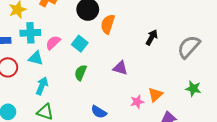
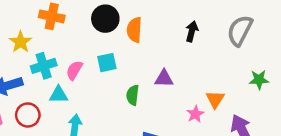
cyan square: (80, 44) -> (107, 63), turned -35
green semicircle: (81, 73) -> (133, 95), moved

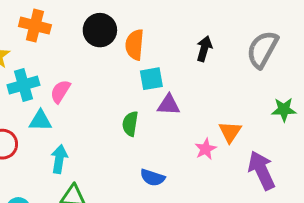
cyan square: (107, 63) -> (151, 79), moved

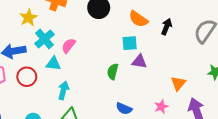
orange semicircle: (135, 45) -> (138, 19), moved, turned -66
cyan cross: (23, 85) -> (45, 39), turned -30
pink star: (206, 149) -> (161, 107), moved

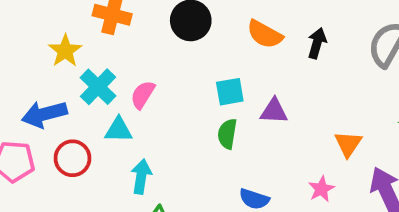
cyan square: (130, 43) -> (230, 92), moved

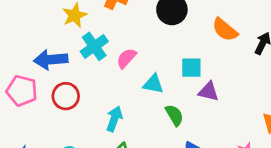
purple triangle: (274, 111) -> (209, 91), moved
cyan triangle: (118, 130) -> (153, 84), moved
green semicircle: (227, 134) -> (174, 115), moved, turned 130

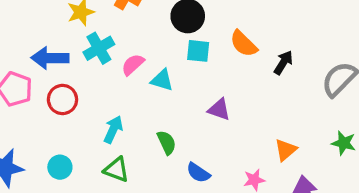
cyan square: (191, 68) -> (198, 51), moved
cyan triangle: (153, 84) -> (162, 80), moved
green semicircle: (174, 115) -> (167, 143), moved

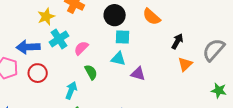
orange semicircle: (244, 44) -> (152, 17), moved
cyan triangle: (162, 80) -> (118, 59), moved
green semicircle: (167, 143) -> (91, 72), moved
orange triangle: (286, 150) -> (185, 64), moved

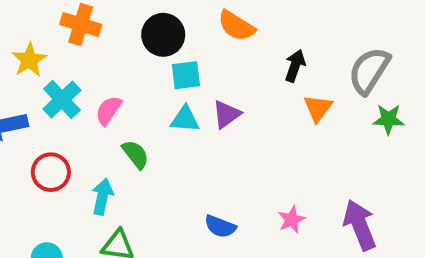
red circle: (38, 73) -> (51, 172), moved
purple triangle: (138, 74) -> (227, 114), moved, turned -42
green star: (219, 90) -> (388, 119), moved

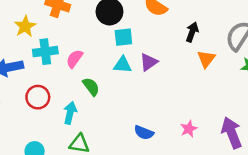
cyan cross: (62, 100) -> (45, 52), turned 35

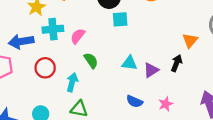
black arrow: (192, 32) -> (177, 63), moved
purple triangle: (149, 62) -> (151, 70), moved
cyan triangle: (123, 65) -> (130, 63), moved
pink star: (189, 129) -> (166, 104), moved

